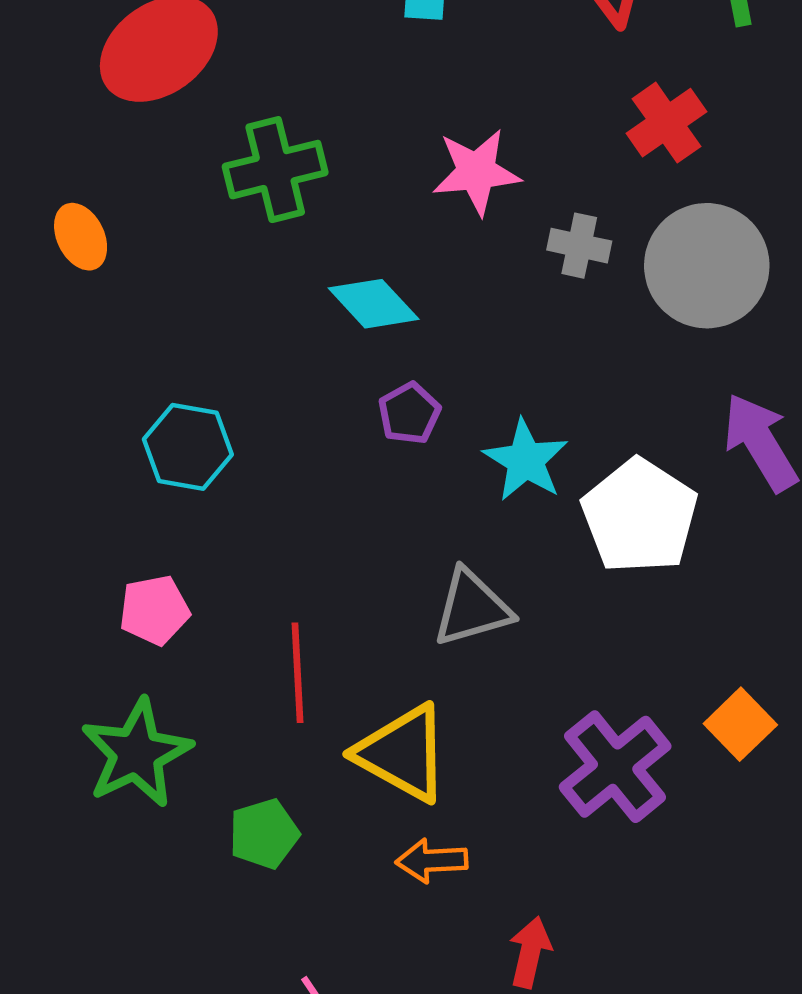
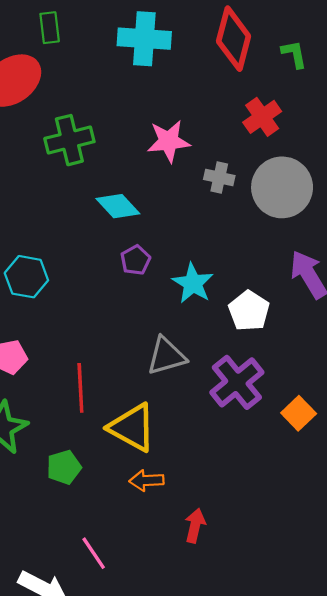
white pentagon: (640, 516) -> (249, 311), size x0.7
purple cross: (615, 767) -> (237, 382), moved

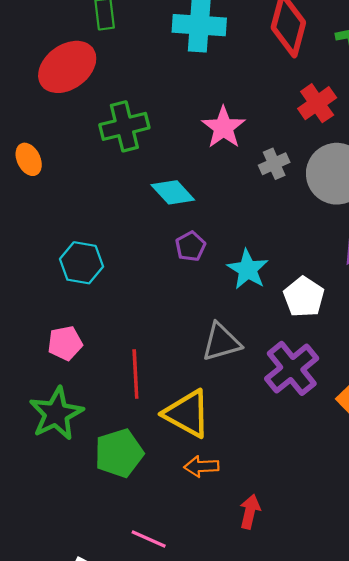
pink star: (169, 141) -> (223, 127), turned -30
gray cross: (219, 177) -> (274, 164), turned -36
green pentagon: (64, 467) -> (119, 453), size x1.4
pink line: (94, 553) -> (149, 539), turned -32

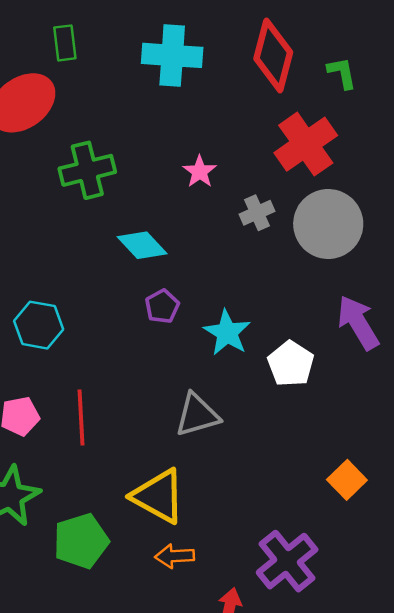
red cross: (317, 103) -> (306, 144), size x1.4
pink star: (223, 127) -> (200, 172), size x0.7
purple cross: (292, 368) -> (287, 561), moved
red line: (135, 374) -> (81, 417), moved

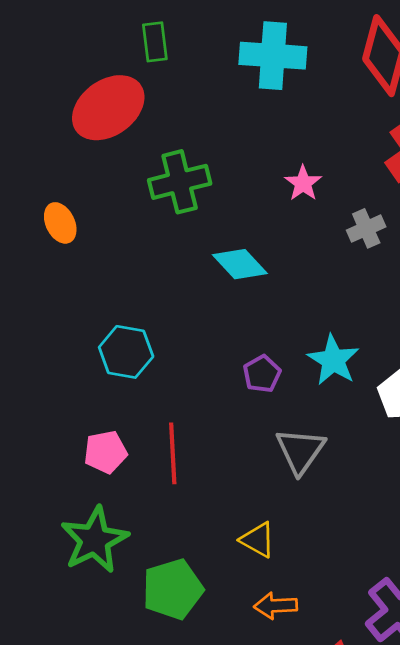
purple pentagon: (162, 306) -> (262, 374), moved
gray triangle: (197, 415) -> (300, 451), turned -39
yellow triangle: (158, 496) -> (258, 540), size x0.6

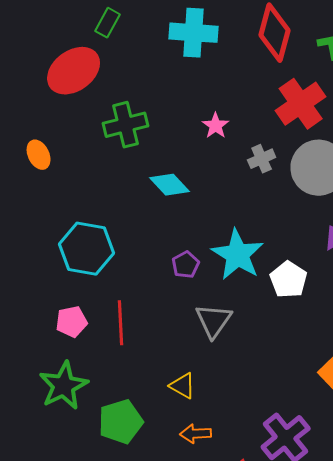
green rectangle: (155, 42) -> (108, 23), turned 36
cyan hexagon: (126, 352) -> (87, 249), size x1.4
cyan star: (333, 360) -> (238, 255), size x1.4

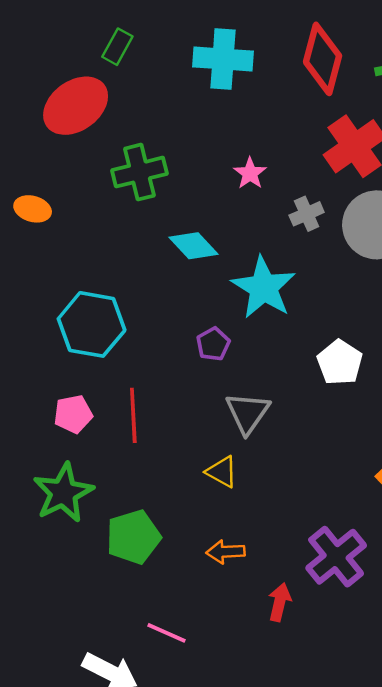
orange ellipse: (39, 155) -> (33, 209), turned -48
cyan star: (238, 255) -> (264, 288), moved
yellow triangle: (183, 386) -> (222, 472), moved

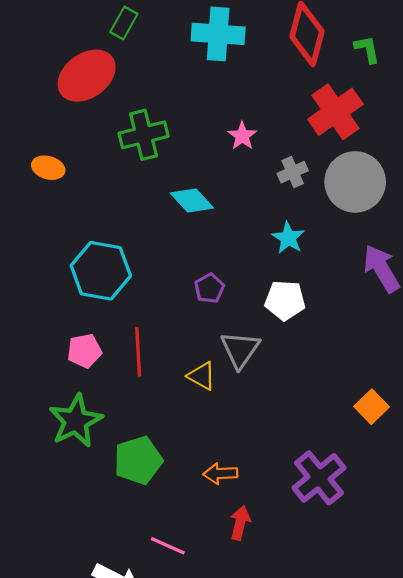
cyan star: (264, 288) -> (288, 238), moved, size x0.6
white pentagon: (340, 362) -> (285, 300), moved, turned -30
yellow triangle: (222, 472) -> (202, 376), moved
red arrow: (280, 602) -> (240, 523), moved

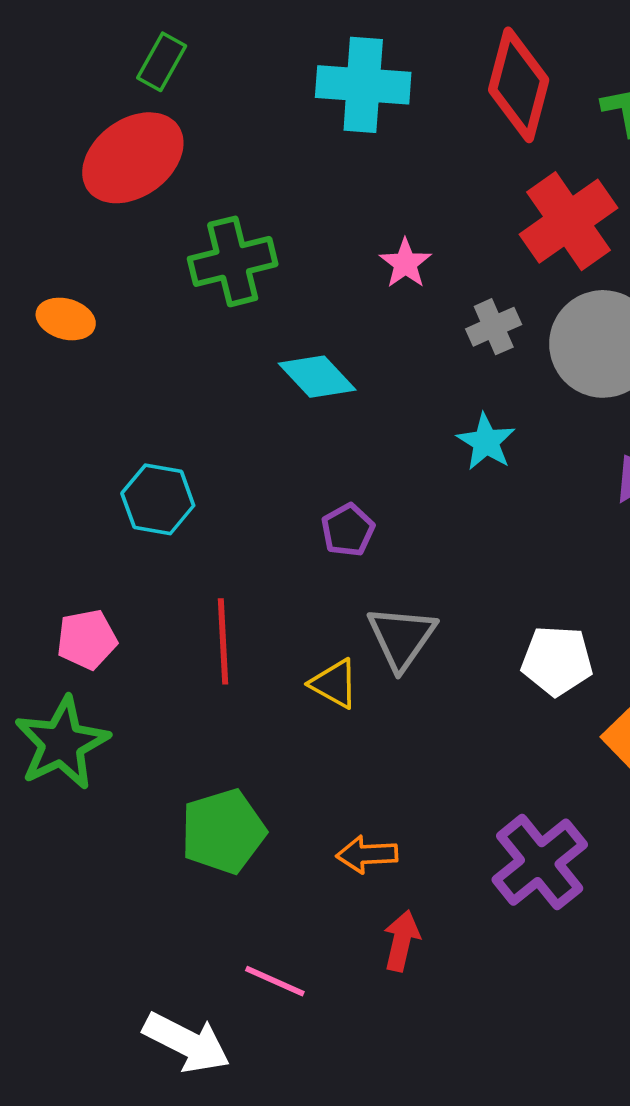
green rectangle: (124, 23) -> (162, 62), moved
cyan hexagon: (101, 271) -> (158, 499), size x0.7
white pentagon: (285, 300) -> (557, 661), moved
pink pentagon: (84, 351) -> (87, 639), moved
green star: (76, 421) -> (62, 743), moved

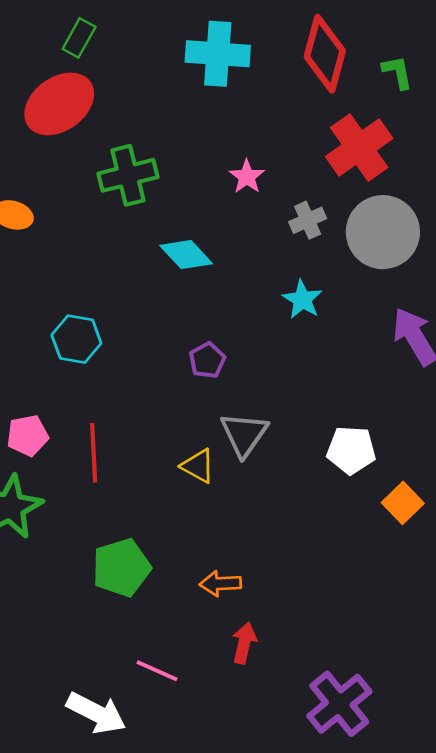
red line: (223, 641) -> (94, 453), moved
purple cross: (540, 862) -> (339, 704), moved

